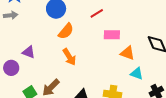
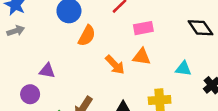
orange triangle: (127, 53) -> (142, 57), moved
orange arrow: (69, 57) -> (115, 65), moved

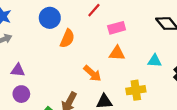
orange arrow: (115, 65) -> (92, 73), moved
purple triangle: (47, 71) -> (18, 70), moved

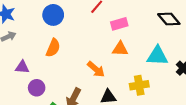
orange semicircle: (67, 38) -> (53, 48), moved
cyan triangle: (155, 61) -> (157, 56), size x1.5
purple circle: (21, 94) -> (37, 88), moved

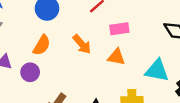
orange arrow: (96, 69) -> (82, 44), moved
purple circle: (37, 88) -> (30, 72), moved

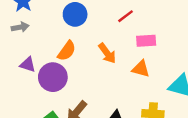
purple circle: (30, 72) -> (53, 77), size x1.5

